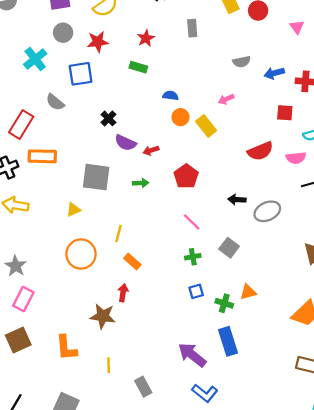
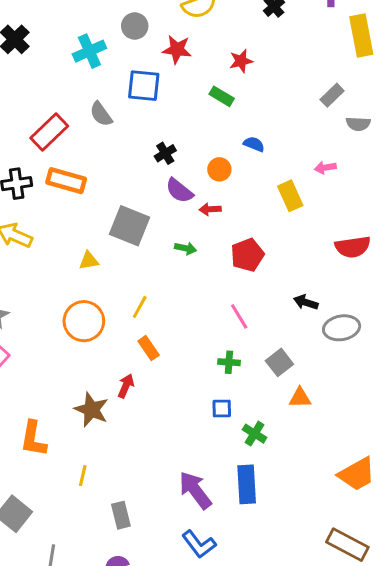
gray rectangle: (192, 28) -> (332, 95), moved, turned 36
orange circle: (180, 117) -> (219, 169), moved
orange triangle: (248, 292) -> (300, 398), moved

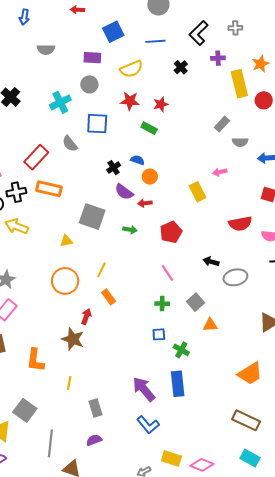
red star: (177, 49) -> (130, 101), moved
blue semicircle: (254, 144) -> (138, 160), moved
red arrow: (126, 386) -> (86, 316), moved

